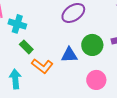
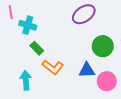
blue triangle: (69, 55) -> (87, 70), moved

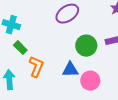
orange L-shape: (53, 67) -> (36, 67), turned -105

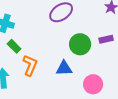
pink circle: (90, 81) -> (93, 84), moved

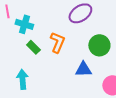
orange L-shape: (30, 65) -> (57, 42), moved

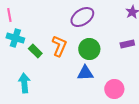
cyan cross: (24, 24) -> (15, 38), moved
green circle: (99, 45) -> (89, 49), moved

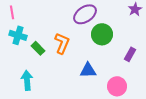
purple rectangle: (127, 44) -> (130, 54), moved, turned -48
green circle: (89, 49) -> (102, 34), moved

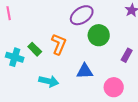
cyan cross: (18, 35) -> (15, 57), moved
cyan arrow: (27, 80) -> (49, 81), moved, turned 108

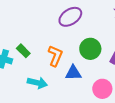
green circle: (99, 35) -> (90, 49), moved
orange L-shape: (59, 44) -> (55, 56), moved

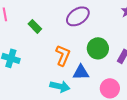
green rectangle: (23, 51) -> (35, 26), moved
cyan arrow: (37, 83) -> (60, 86), moved

